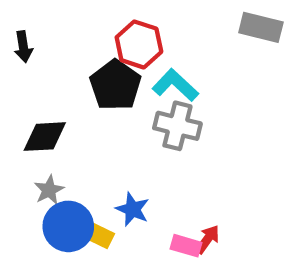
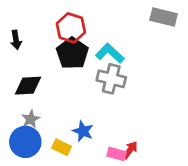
red hexagon: (139, 44) -> (71, 28), moved
black arrow: (23, 47) -> (16, 40), moved
blue circle: (68, 226) -> (25, 142), moved

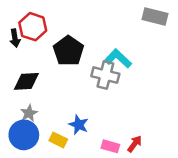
red hexagon: (71, 28) -> (33, 27), moved
cyan L-shape: (110, 53) -> (118, 58), moved
red arrow: (130, 150) -> (135, 144), moved

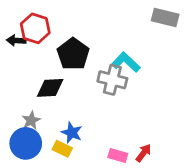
black arrow: (15, 38) -> (16, 41), turned 102
black diamond: (26, 81) -> (50, 88), moved
blue star: (79, 125) -> (72, 133), moved

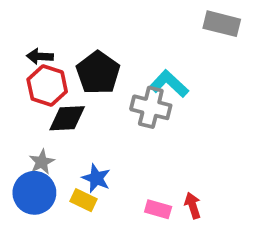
red hexagon: (35, 28) -> (47, 85), moved
black arrow: (16, 41) -> (40, 56), moved
red arrow: (143, 153) -> (193, 206), turned -54

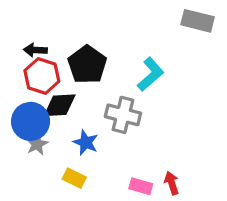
cyan L-shape: (169, 84) -> (151, 74), turned 96
gray cross: (151, 107) -> (123, 115), moved
blue star: (96, 178) -> (86, 142), moved
blue circle: (34, 193) -> (30, 121), moved

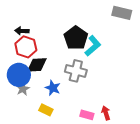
black pentagon: (87, 65) -> (76, 38), moved

